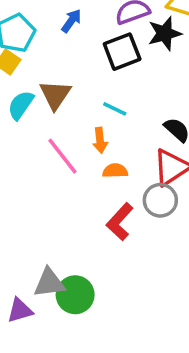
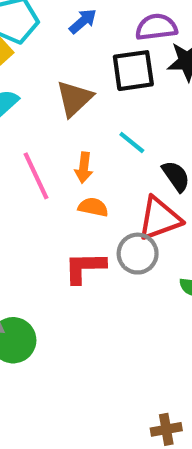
brown triangle: (55, 95) -> (74, 98), moved
cyan line: (115, 109) -> (132, 142), moved
red L-shape: (120, 222) -> (85, 267), turned 33

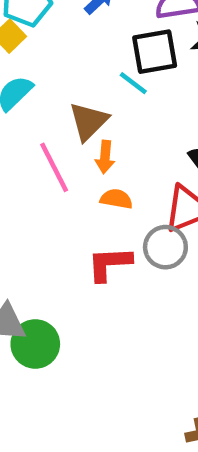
brown triangle: (74, 98) -> (88, 121), moved
cyan line: (132, 142) -> (133, 83), moved

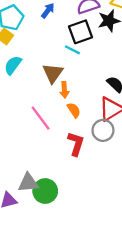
pink line: (54, 167) -> (41, 118), moved
orange semicircle: (116, 199) -> (74, 110), turned 56
red L-shape: (109, 264) -> (76, 144), turned 120

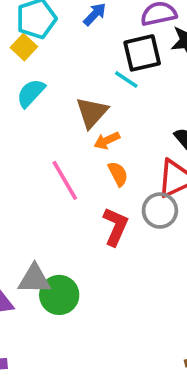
orange arrow: (64, 90) -> (107, 141), turned 63

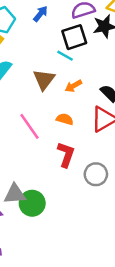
orange arrow: (107, 141) -> (73, 86), moved
orange semicircle: (118, 174) -> (65, 119), turned -42
gray circle: (160, 211) -> (96, 174), moved

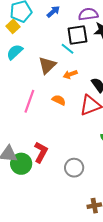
pink line: (30, 126) -> (29, 101), turned 45
red L-shape: (66, 155) -> (41, 152), moved
gray circle: (96, 174) -> (74, 168), moved

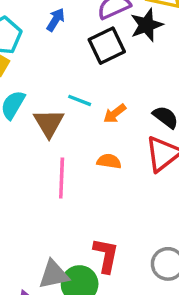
cyan line: (68, 49) -> (80, 100), moved
brown triangle: (47, 65) -> (49, 123), moved

